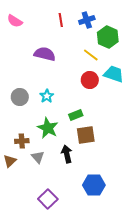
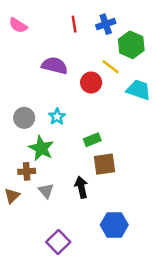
red circle: (90, 80) -> (91, 83), moved
green star: (48, 128) -> (41, 148), moved

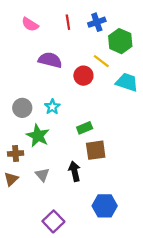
pink semicircle: (18, 25) -> (30, 24), moved
brown cross: (27, 171) -> (16, 154), moved

